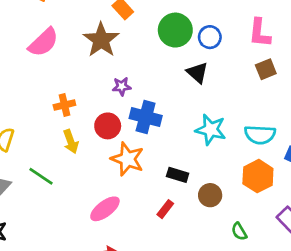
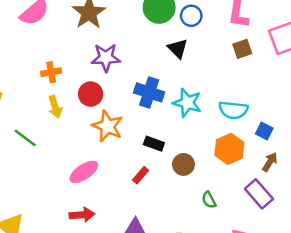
purple star: (122, 86) -> (106, 58), size x1.6
blue cross: (146, 117) -> (149, 92), moved

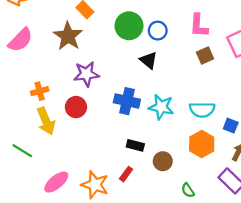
yellow arrow: (55, 107) -> (46, 121), size x1.4
orange star: (108, 126) -> (95, 185), moved
pink ellipse: (84, 172) -> (56, 182), moved

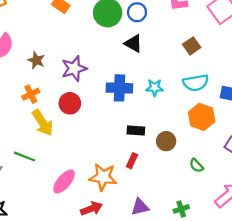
brown star: (68, 36) -> (36, 60), moved, size x0.6
brown square: (205, 55) -> (192, 46), moved
cyan star: (161, 107) -> (155, 88), size x0.7

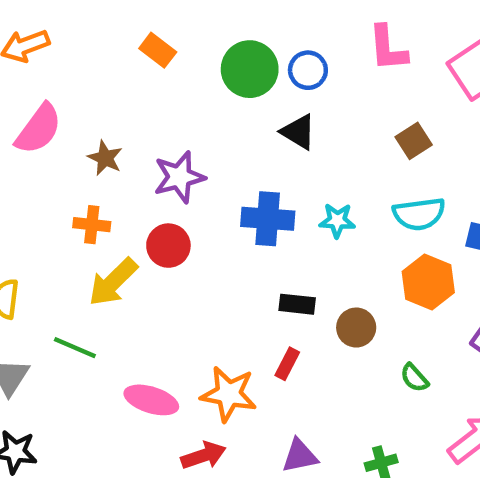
orange cross: (31, 94) -> (92, 225), turned 30
yellow arrow: (43, 123) -> (113, 282), turned 76
pink ellipse: (64, 182) -> (151, 400), turned 65

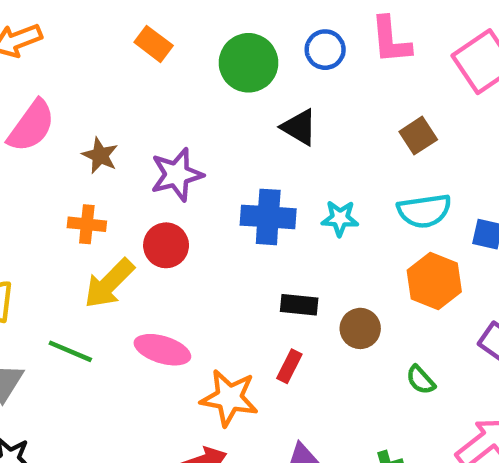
blue circle: (308, 70) -> (325, 50), moved
pink ellipse: (151, 400) -> (162, 350), moved

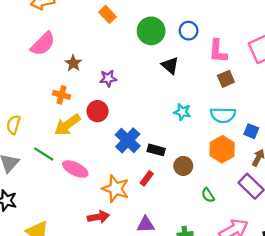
pink L-shape: (391, 40) -> (218, 51), moved
purple star: (177, 175) -> (108, 78), size x0.7
blue cross: (268, 217) -> (128, 140), moved, turned 30
pink ellipse: (162, 350) -> (75, 169), moved

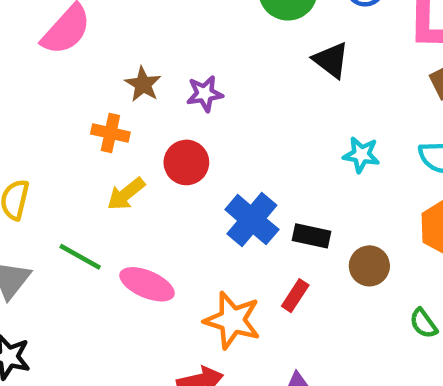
brown star: (73, 63) -> (143, 84), moved
yellow arrow: (67, 125) -> (126, 194), size x0.7

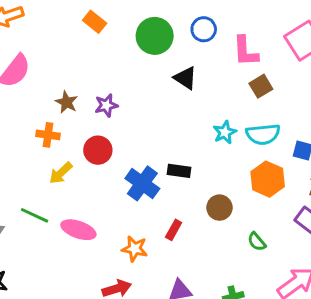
cyan star: (361, 155) -> (225, 132), moved, turned -30
black rectangle: (312, 236) -> (179, 171), moved
orange star: (232, 320) -> (135, 249), size x0.7

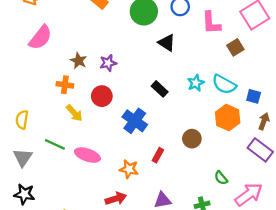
brown square: (261, 86) -> (235, 47), moved
cyan semicircle: (263, 134) -> (224, 84), turned 35
black rectangle: (179, 171) -> (160, 89), moved, turned 35
yellow arrow: (61, 173) -> (74, 113), turned -90
green semicircle: (257, 242) -> (221, 178), moved

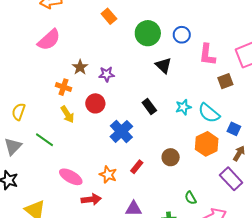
pink ellipse: (87, 155) -> (71, 177), moved

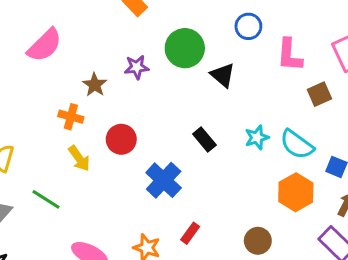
green circle: (148, 33) -> (185, 48), moved
purple star: (107, 74) -> (137, 67), moved
brown circle: (171, 157) -> (258, 241), moved

